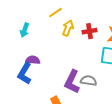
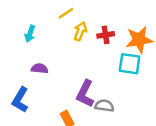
blue L-shape: (25, 73) -> (20, 100), moved
gray semicircle: (88, 81) -> (104, 106), moved

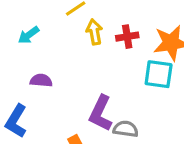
yellow arrow: (80, 31) -> (94, 32), turned -30
cyan arrow: (30, 34) -> (29, 35), turned 35

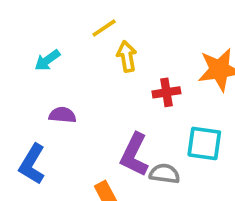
red cross: (127, 37) -> (166, 92), moved
cyan square: (159, 74) -> (204, 143), moved

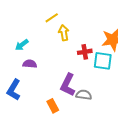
cyan arrow: (47, 60) -> (22, 45), moved
cyan square: (204, 143) -> (103, 61), moved

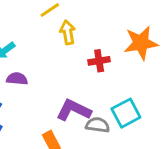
cyan square: (103, 61) -> (126, 113), moved, turned -36
purple L-shape: (68, 85) -> (74, 110), turned 90

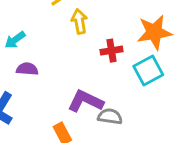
cyan square: (126, 113) -> (148, 71), moved

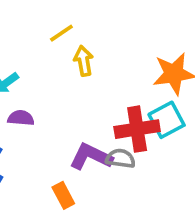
red cross: (111, 51) -> (137, 129), moved, size x1.6
gray semicircle: (110, 116) -> (120, 159), moved

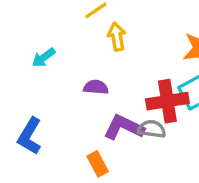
purple semicircle: (21, 118) -> (96, 87), moved

